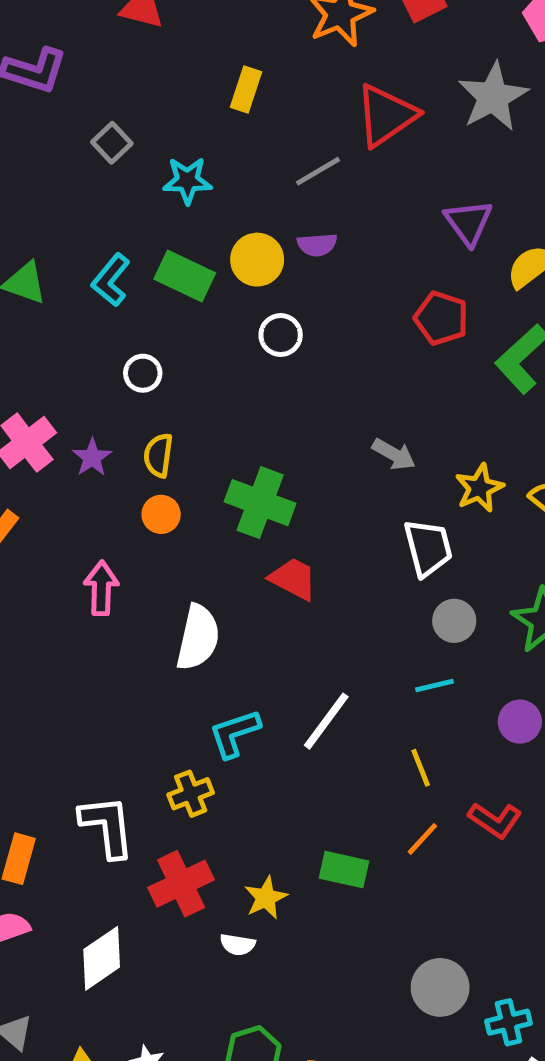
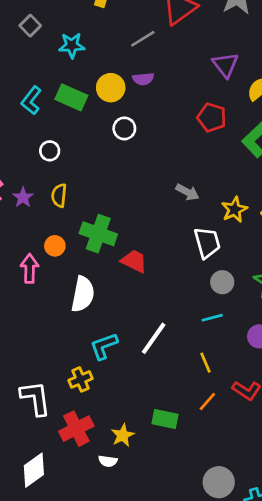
green cross: (260, 503) -> (98, 234), moved
orange circle: (161, 514) -> (55, 246), moved

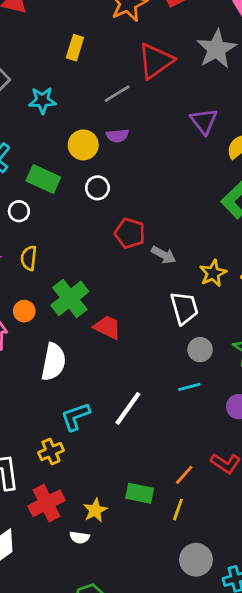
green rectangle: (71, 97) -> (43, 179), moved
red pentagon: (212, 117) -> (130, 233), moved
green cross: (98, 234) -> (70, 298), turned 32
yellow line: (206, 363) -> (178, 510), moved, turned 42

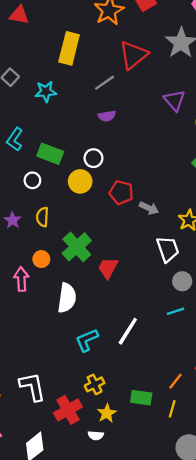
yellow rectangle: (75, 48) -> (69, 48), size x1.6
yellow circle: (83, 145) -> (80, 181), moved
red trapezoid: (107, 327) -> (108, 268), turned -85
yellow cross: (51, 452) -> (95, 384), moved

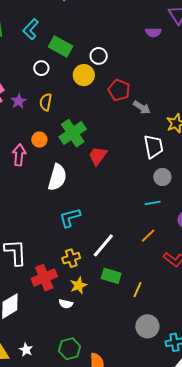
purple semicircle: (107, 116) -> (153, 32), moved
white line: (128, 331) -> (103, 245), moved
orange line: (176, 381) -> (148, 236), moved

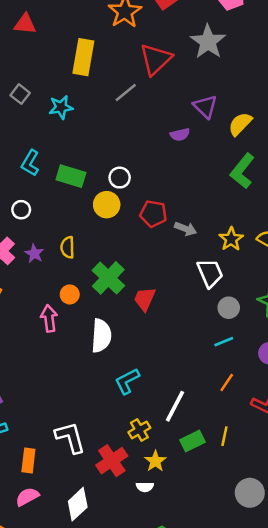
white circle: (41, 68) -> (21, 210), moved
green rectangle: (111, 276) -> (192, 441), turned -30
yellow line: (137, 290) -> (224, 436), moved

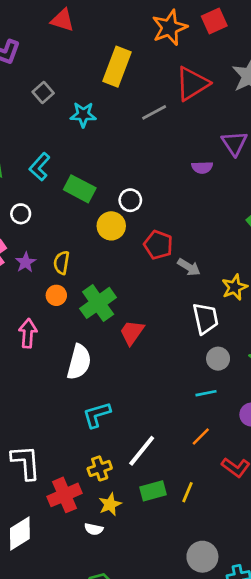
orange circle: (70, 294) -> (56, 295), moved

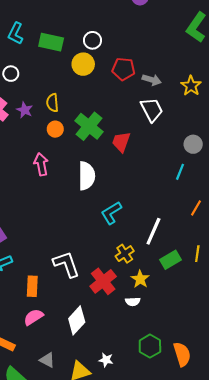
white trapezoid: (205, 318) -> (152, 110), moved
cyan line: (206, 393) -> (180, 172), moved, turned -42

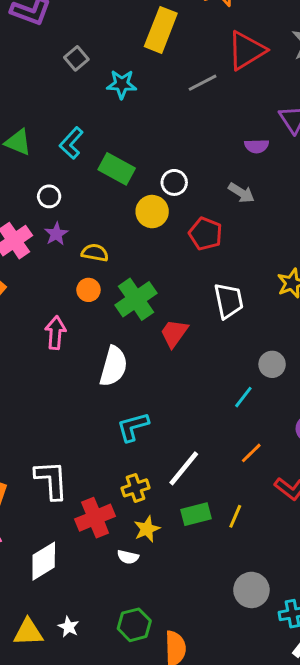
gray arrow: (152, 80) -> (241, 193), moved
yellow semicircle: (52, 103) -> (95, 253), turned 90
purple star: (25, 110) -> (56, 234), moved

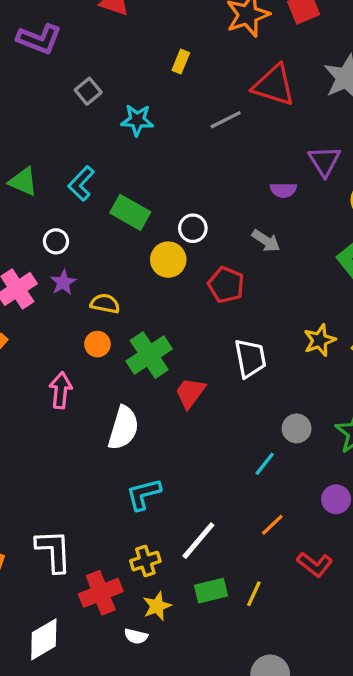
yellow rectangle: (161, 30) -> (181, 62), size x0.5
red triangle: (246, 50) -> (274, 85), turned 48

